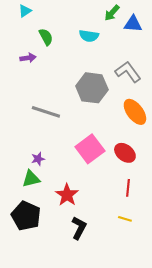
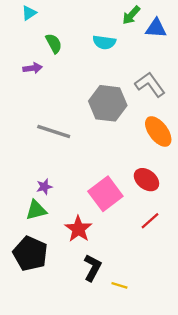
pink square: (90, 149) -> (105, 194), moved
red line: (128, 188) -> (150, 221), turned 42
yellow line: (125, 219) -> (119, 285), moved

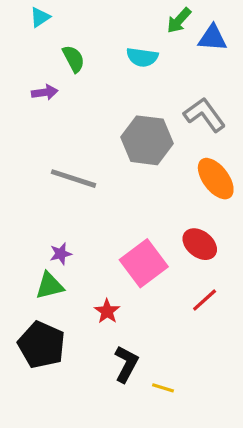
red star: (78, 229) -> (107, 311), size x0.7

